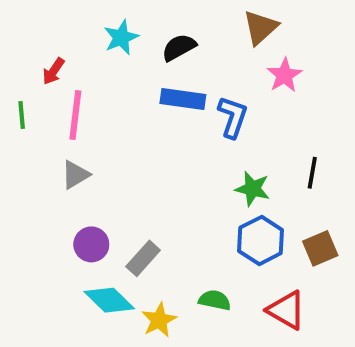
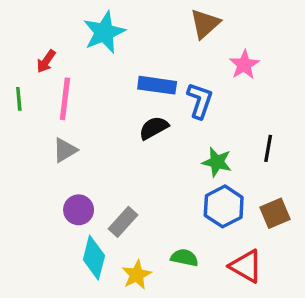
brown triangle: (261, 27) -> (205, 24), moved
cyan star: (121, 37) -> (104, 32), size x1.4
black semicircle: (179, 47) -> (154, 128), moved
cyan diamond: (109, 300) -> (94, 258), turned 60

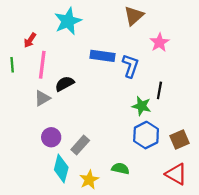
black semicircle: (154, 128) -> (65, 84), moved
black line: (268, 148) -> (159, 90), moved
red triangle: (246, 266) -> (176, 174), moved

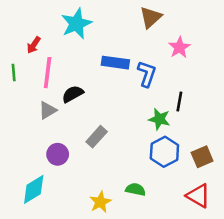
gray rectangle: (80, 145) -> (97, 137), moved
cyan diamond: (61, 169) -> (34, 189), moved, turned 44

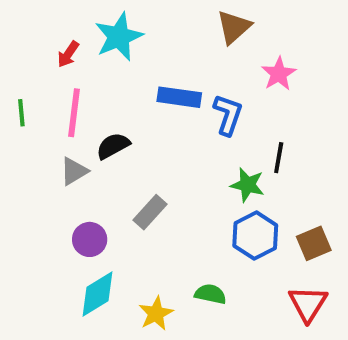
red arrow: (34, 45) -> (68, 54), moved
cyan diamond: (34, 189) -> (97, 294), moved
red triangle: (198, 196) -> (308, 304), turned 32

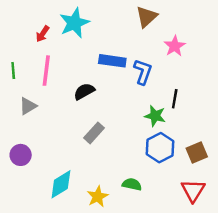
black semicircle: (113, 146) -> (84, 91), moved
gray triangle: (74, 171) -> (28, 106), moved
purple circle: (90, 239) -> (21, 155), moved

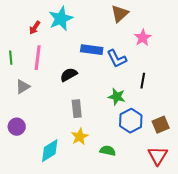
blue L-shape: (143, 72) -> (117, 59), turned 135
green star: (155, 116) -> (117, 97), moved
gray rectangle: (94, 133) -> (77, 109), turned -48
yellow star: (98, 197) -> (80, 137), moved

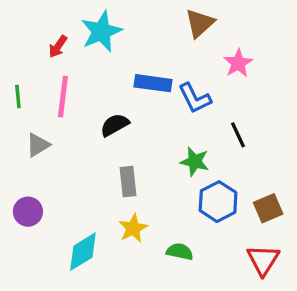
black line: (143, 81) -> (238, 135), turned -35

